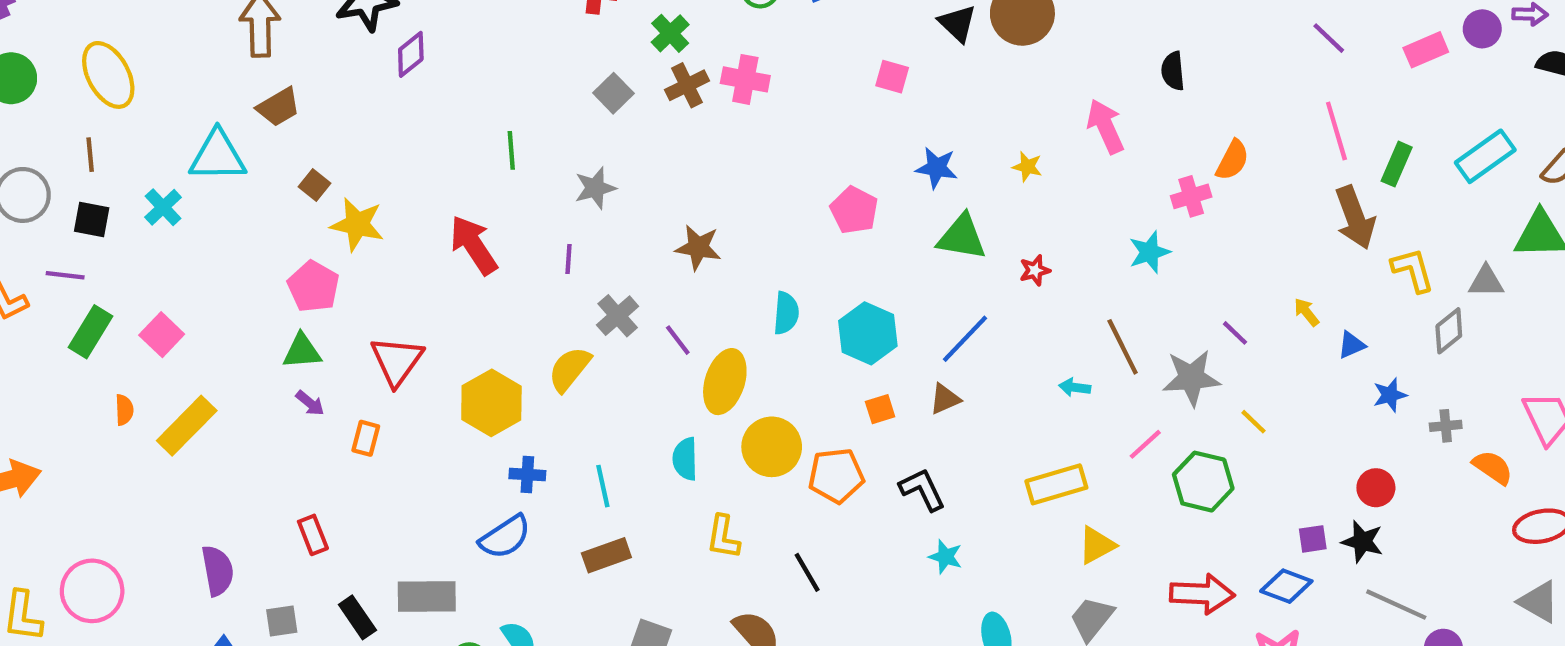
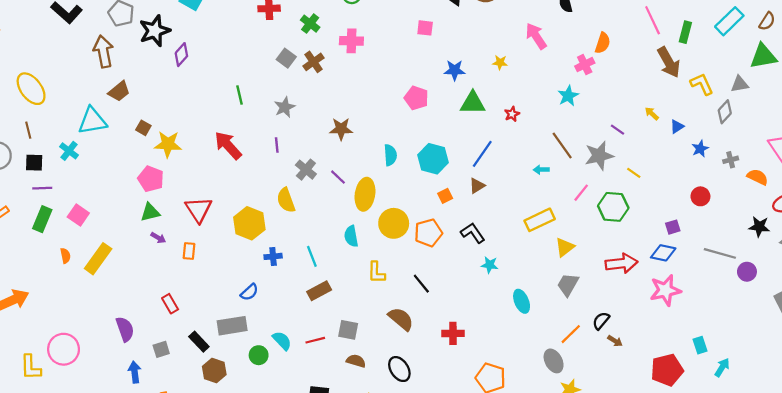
brown cross: (687, 85) -> (314, 62), moved
purple line: (65, 275) -> (42, 188), moved
yellow semicircle: (569, 369) -> (286, 200), turned -50
blue semicircle: (505, 537) -> (249, 292), moved, size x0.7
black star: (1362, 542) -> (759, 227), moved

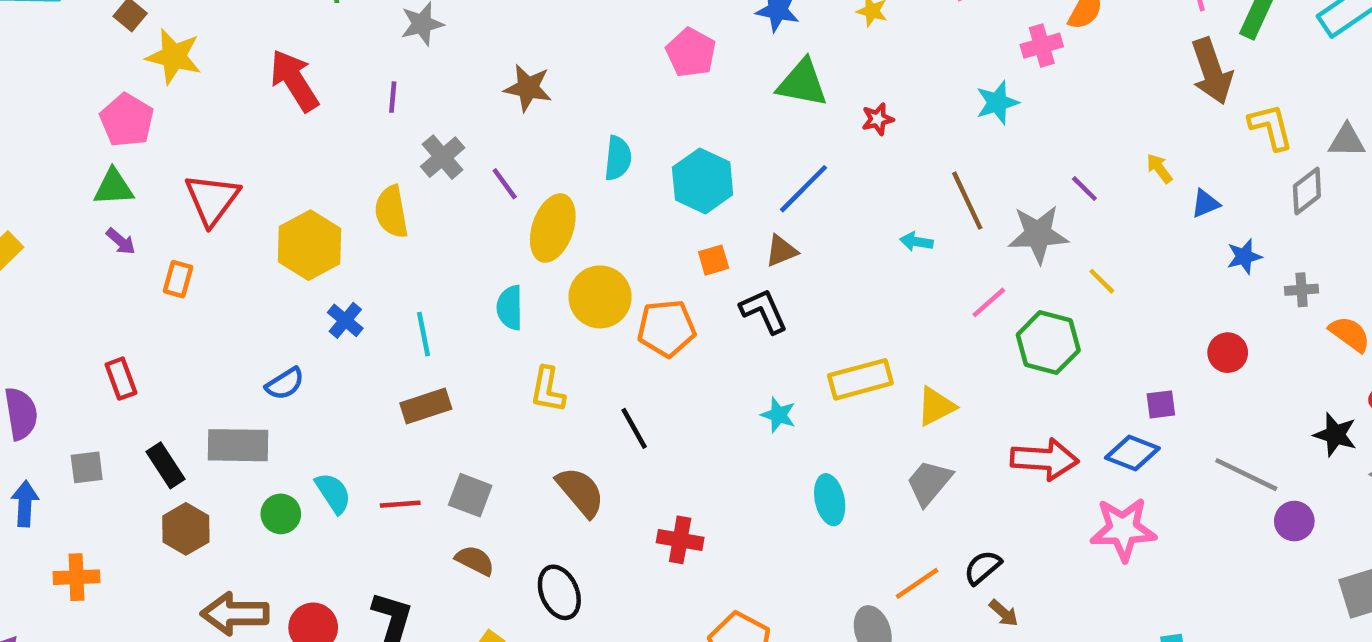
yellow rectangle: (540, 220) -> (860, 379), moved
black L-shape: (473, 233) -> (764, 311), moved
blue cross: (273, 256) -> (345, 320), turned 35

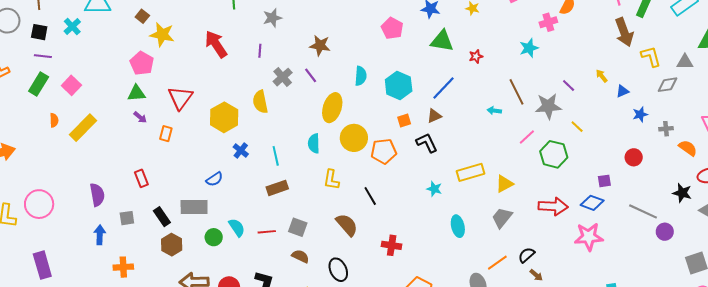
purple line: (505, 184) -> (311, 75), moved
gray diamond: (1307, 191) -> (668, 85), turned 30

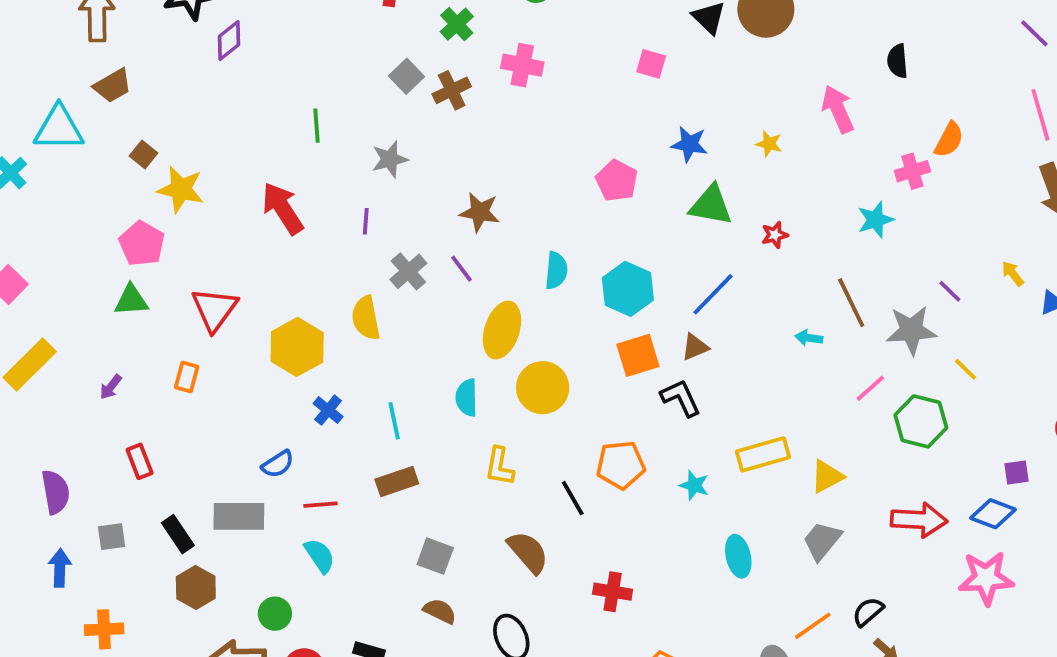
purple arrow: (140, 117) -> (111, 387), moved, turned 88
orange square: (404, 121) -> (638, 355), size x1.6
orange pentagon: (384, 151) -> (621, 465), moved
red line: (267, 232) -> (321, 505), moved
green circle: (214, 237) -> (275, 614), moved

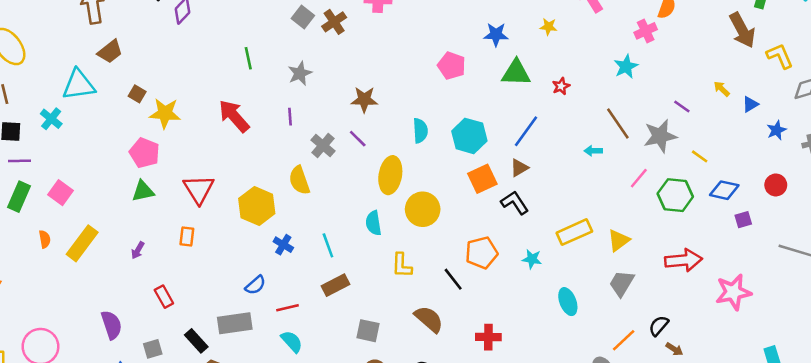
blue diamond: (993, 514) -> (724, 190), moved

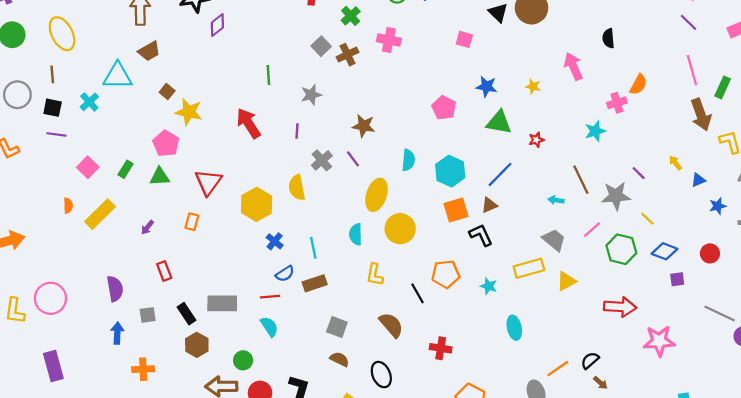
green rectangle: (19, 197) -> (125, 169), moved, size x0.7
gray trapezoid: (622, 283) -> (554, 240), moved, turned 90
blue semicircle: (255, 285) -> (285, 274), moved

